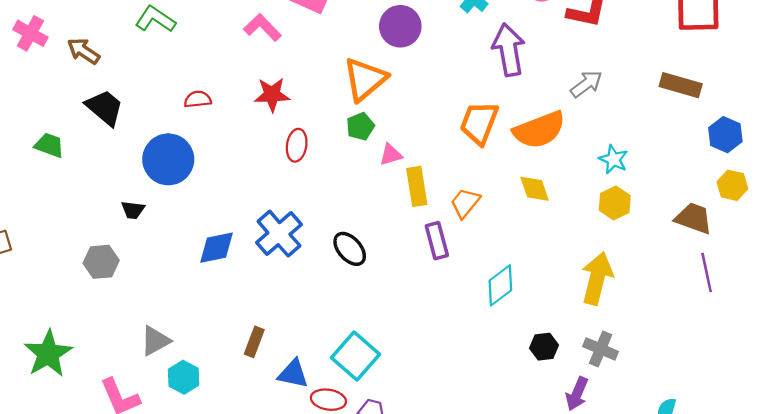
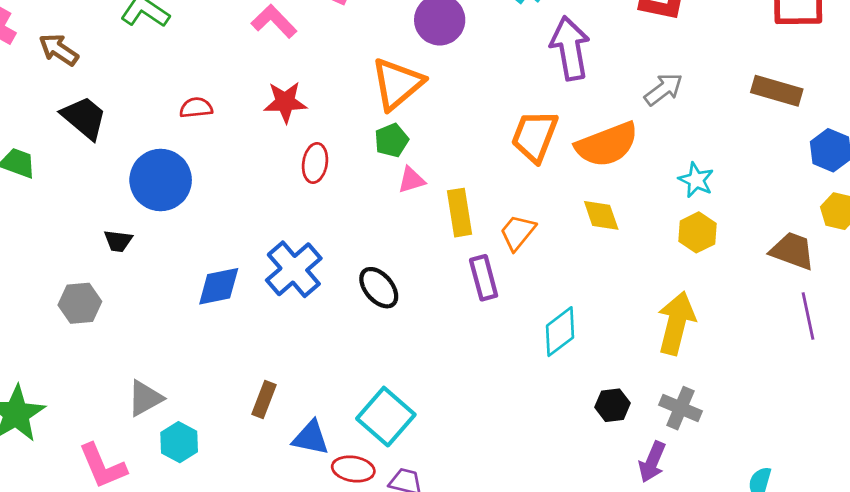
pink triangle: (391, 155) -> (411, 180), moved

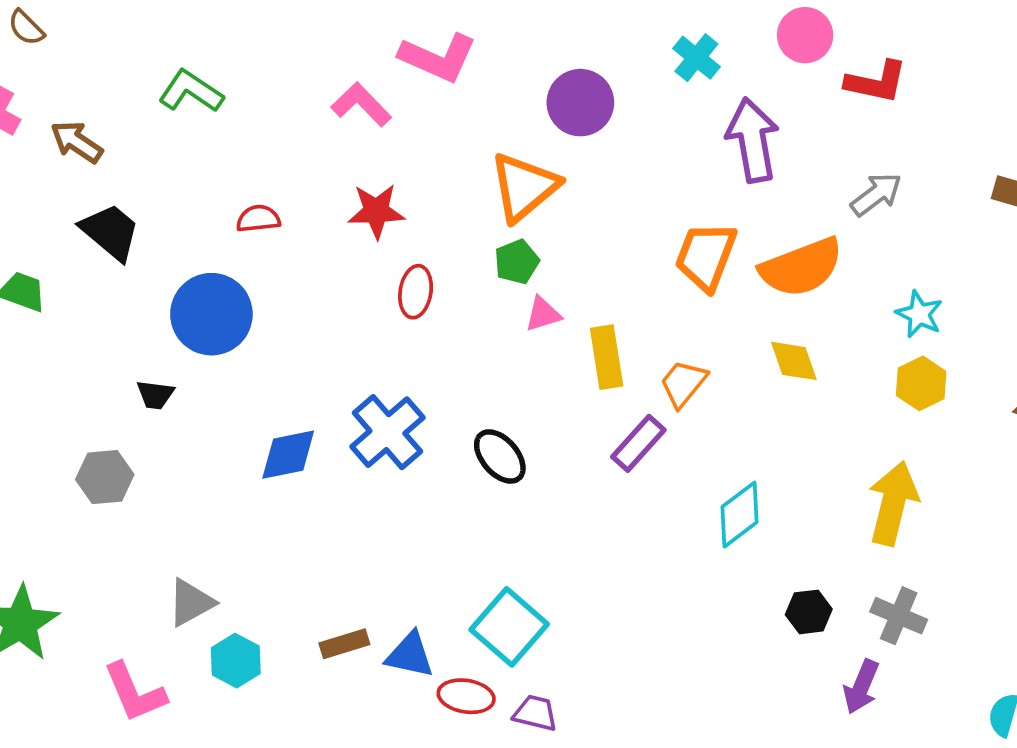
purple rectangle: (484, 278) -> (638, 443), turned 57
brown rectangle: (264, 400) -> (344, 644), moved, turned 52

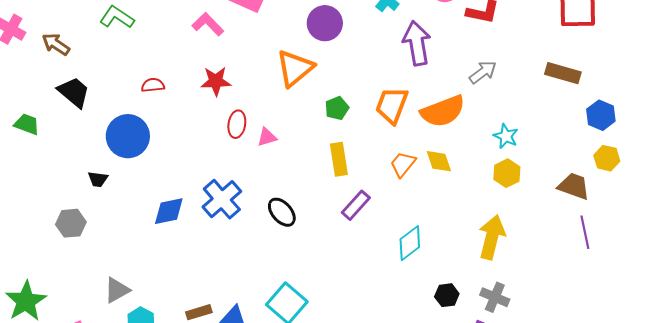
green pentagon: (517, 262) -> (337, 108), moved
pink triangle: (543, 314) -> (267, 137), moved
orange trapezoid: (683, 383) -> (403, 164), moved

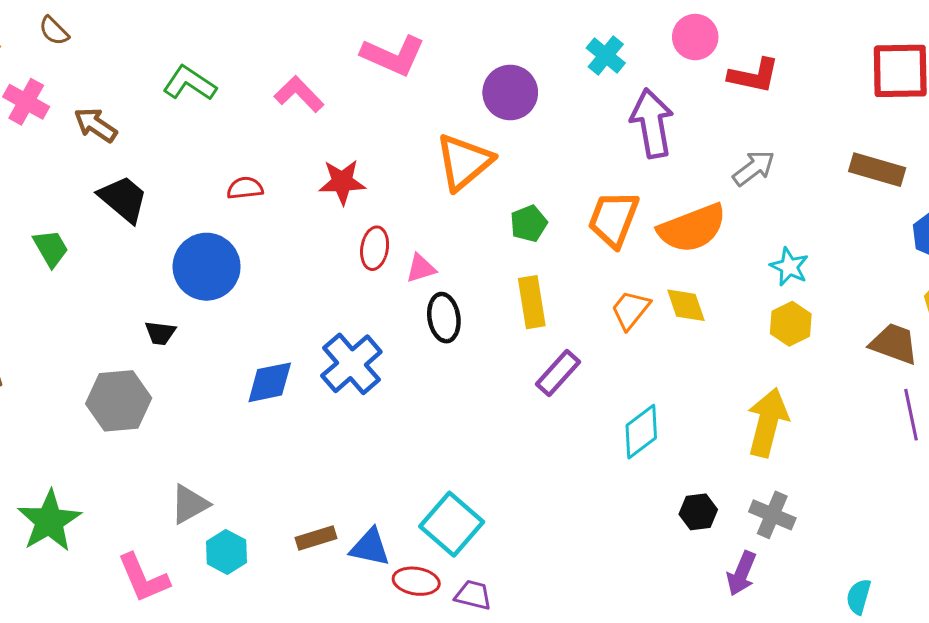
pink L-shape: (208, 24) -> (299, 94), moved
green trapezoid: (27, 124) -> (51, 248), turned 40
black ellipse: (282, 212) -> (444, 318), moved, turned 32
gray hexagon: (71, 223) -> (119, 401), size x1.4

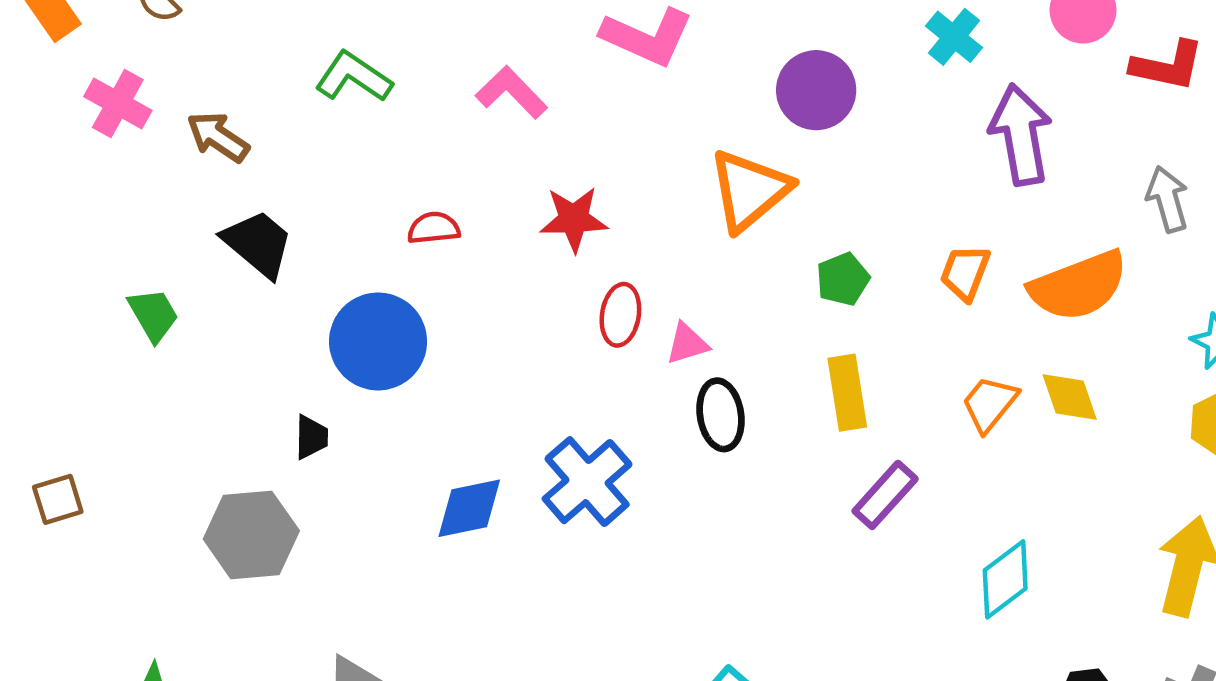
gray arrow: (754, 168) -> (1167, 199), turned -69
orange trapezoid: (613, 219) -> (965, 273), size x0.7
black trapezoid: (160, 333) -> (311, 437), turned -96

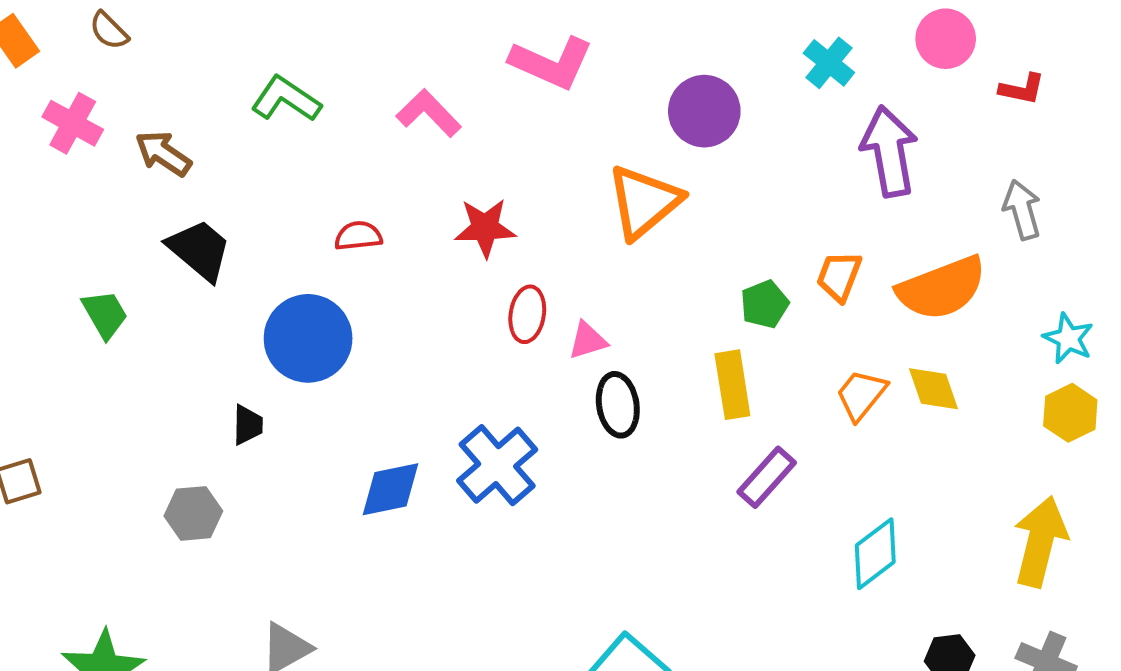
red L-shape: (1167, 66) -> (1022, 89), size x0.7
green pentagon: (843, 279) -> (765, 304), moved
gray hexagon: (251, 535) -> (193, 513), size x0.7

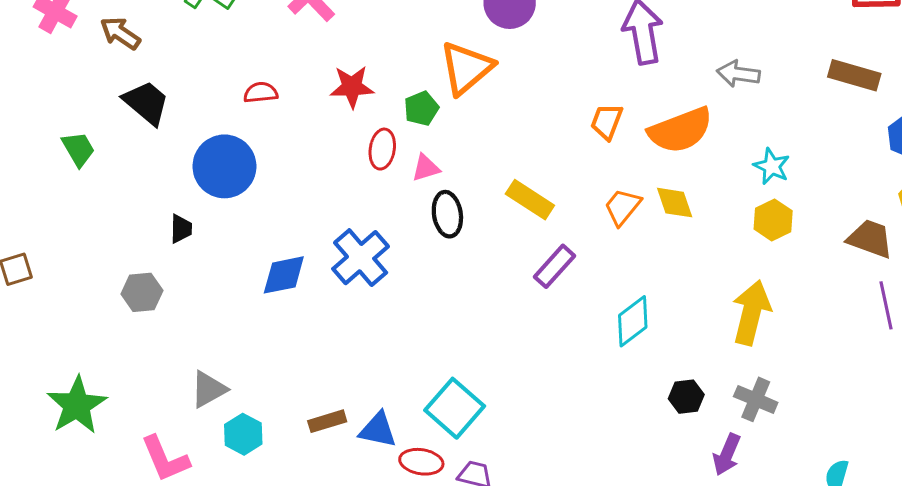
gray arrow: (1022, 210) -> (738, 74), turned -66
green pentagon: (765, 304) -> (421, 109), moved
yellow rectangle: (732, 385) -> (530, 200), turned -48

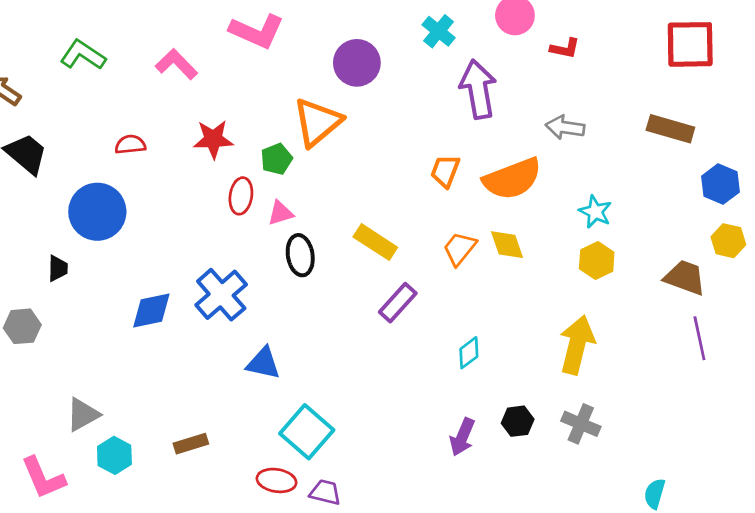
cyan diamond: (633, 321) -> (469, 353), size x0.7
blue triangle: (378, 430) -> (263, 363), moved
purple arrow: (727, 454) -> (462, 437), moved

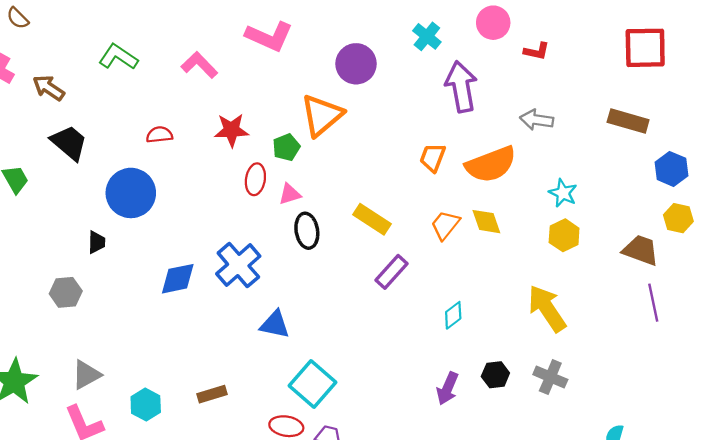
yellow arrow: (577, 345) -> (547, 308), turned -48
gray triangle: (83, 415) -> (86, 375), moved

